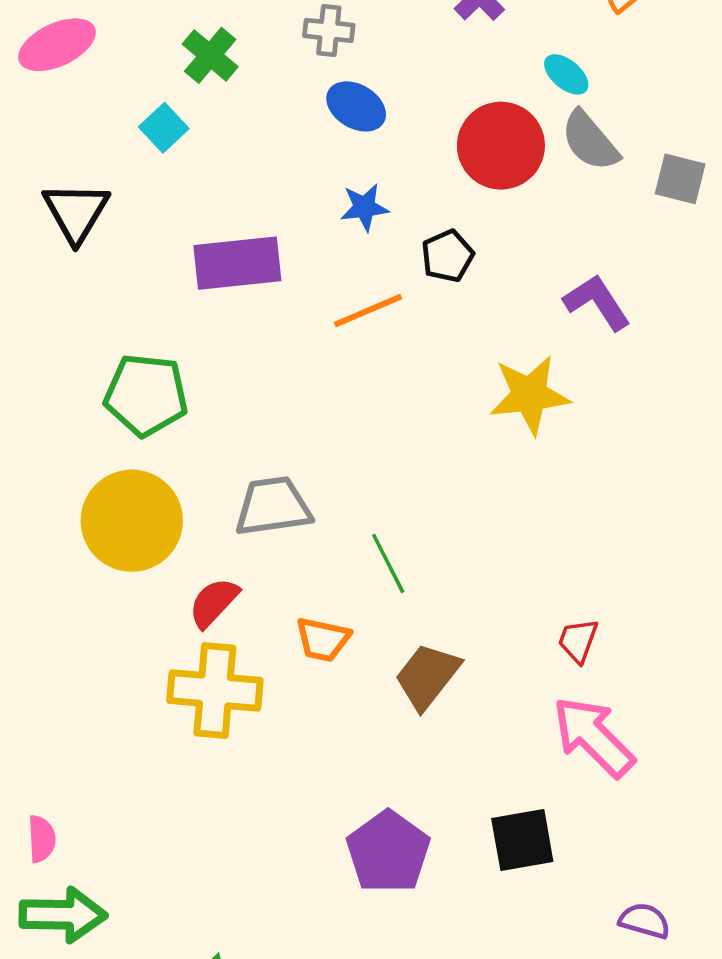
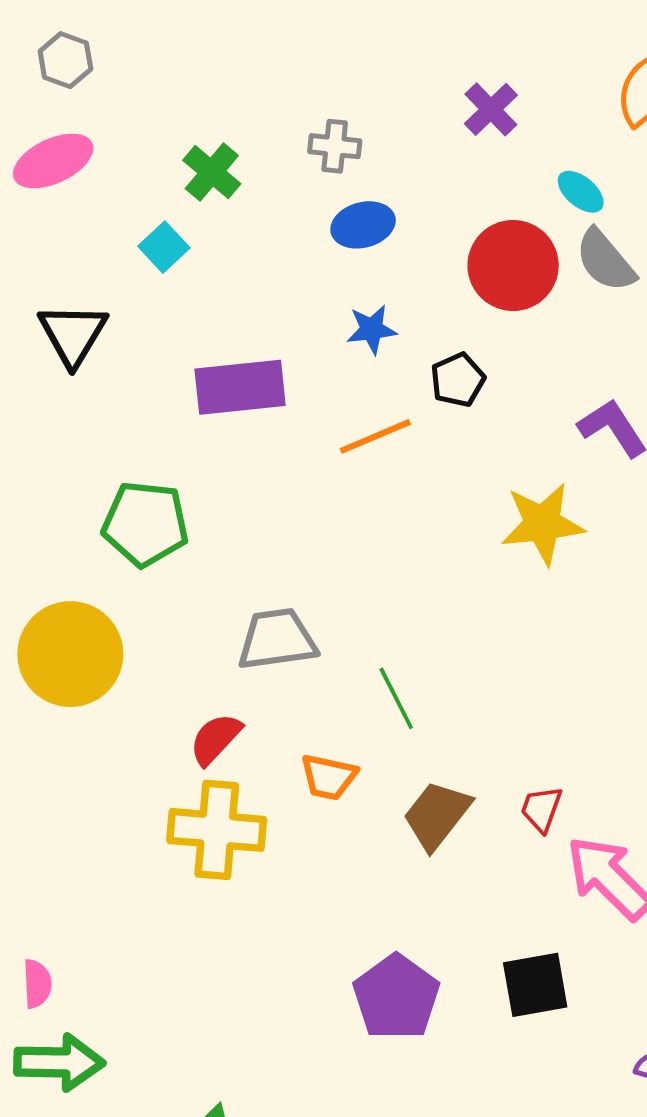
blue ellipse: (356, 106) -> (363, 225), turned -46
yellow circle: (132, 521) -> (70, 654), moved
red trapezoid: (578, 641) -> (541, 809), moved

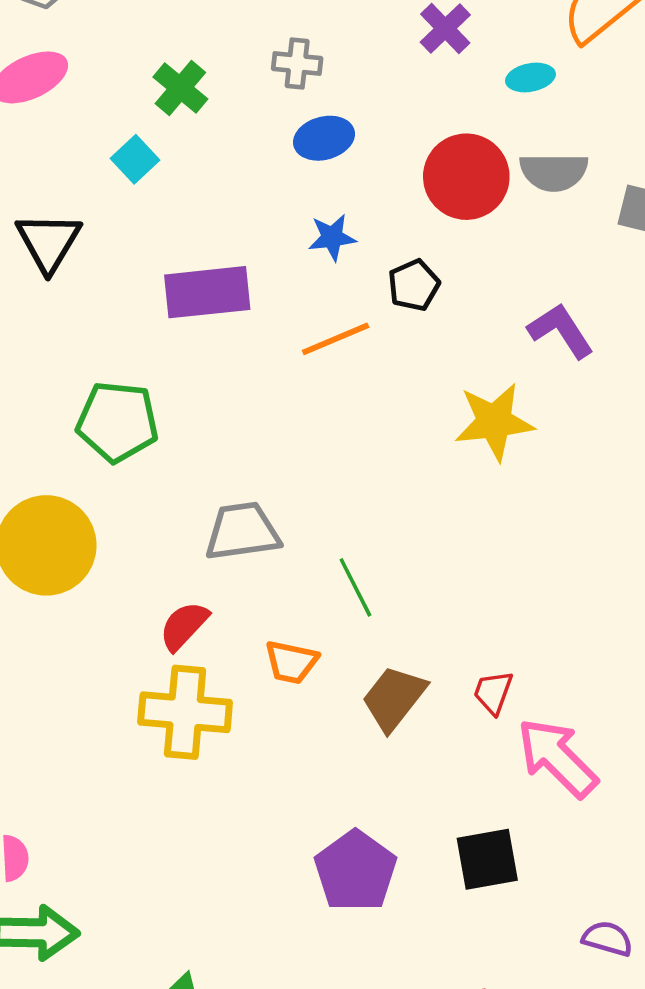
cyan ellipse: (581, 192) -> (530, 77), moved, turned -51
gray semicircle: (605, 261) -> (554, 172), turned -50

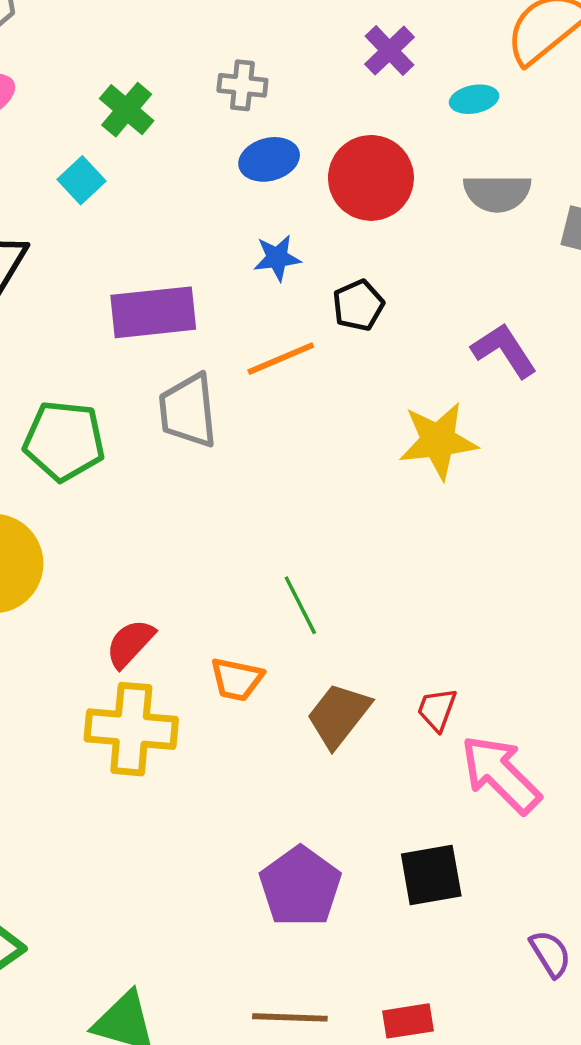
red circle: (466, 177) -> (371, 178), moved
gray trapezoid: (242, 531) -> (188, 411), moved, turned -88
purple semicircle: (607, 939) -> (550, 954), turned 42

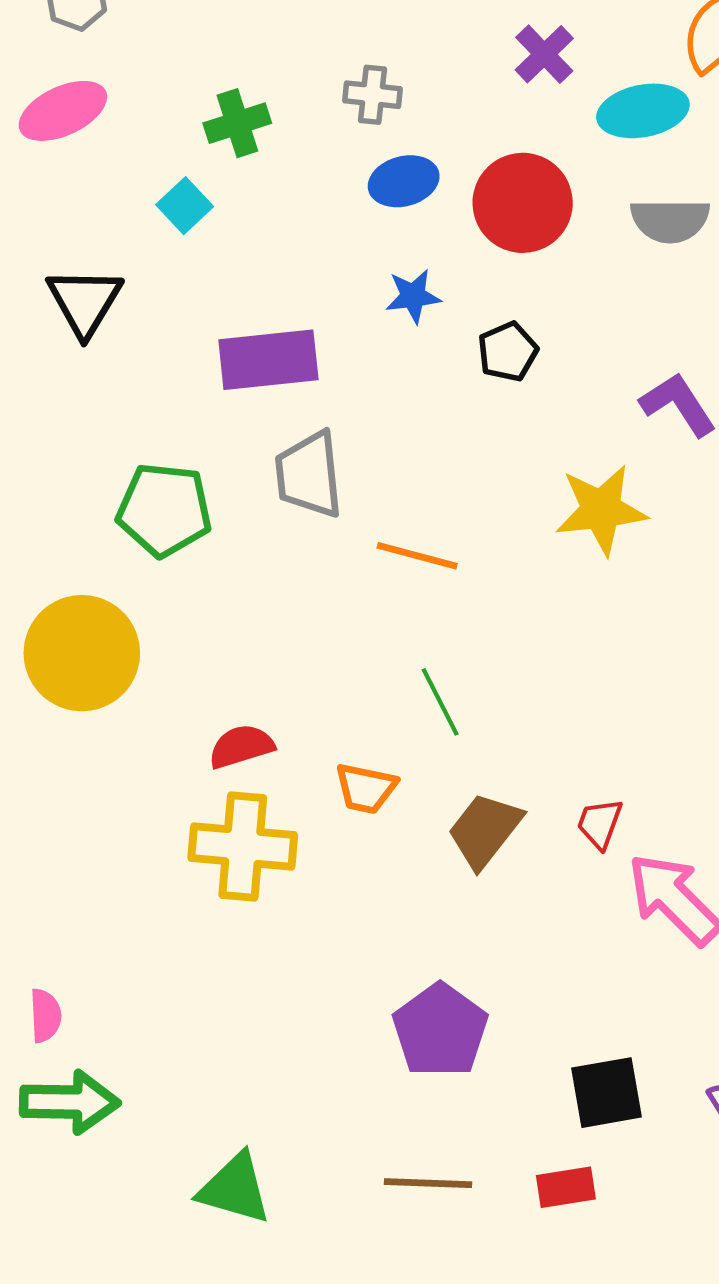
cyan ellipse: (474, 99) -> (643, 111), size x1.6
green cross: (127, 110) -> (237, 123), turned 32
orange line: (281, 359) -> (417, 556), moved, turned 38
red semicircle: (130, 643) -> (241, 746), turned 30
black square: (431, 875) -> (606, 1093), moved

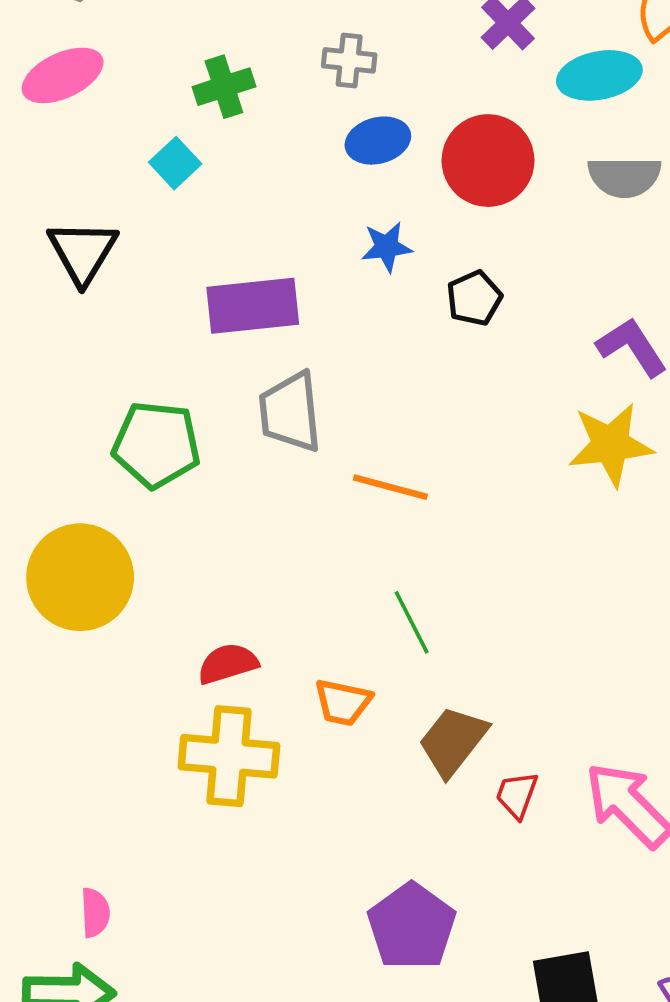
yellow star: (601, 510) -> (611, 445), moved
red trapezoid: (600, 823) -> (517, 795), moved
pink semicircle: (45, 1015) -> (95, 913), moved

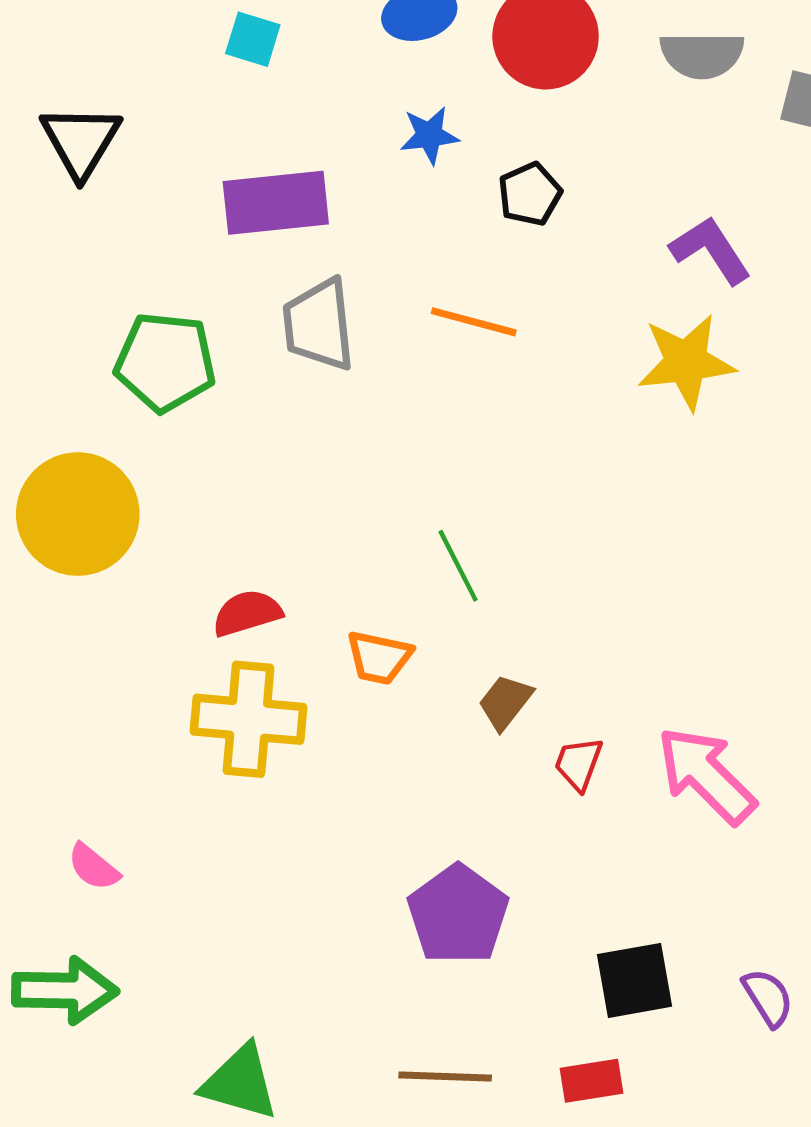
cyan square: (175, 163) -> (253, 39), moved, turned -30
orange line: (390, 487) -> (474, 322), moved
brown trapezoid: (453, 741) -> (505, 702), size x0.7
pink semicircle: (95, 913) -> (94, 867), moved, turned 132

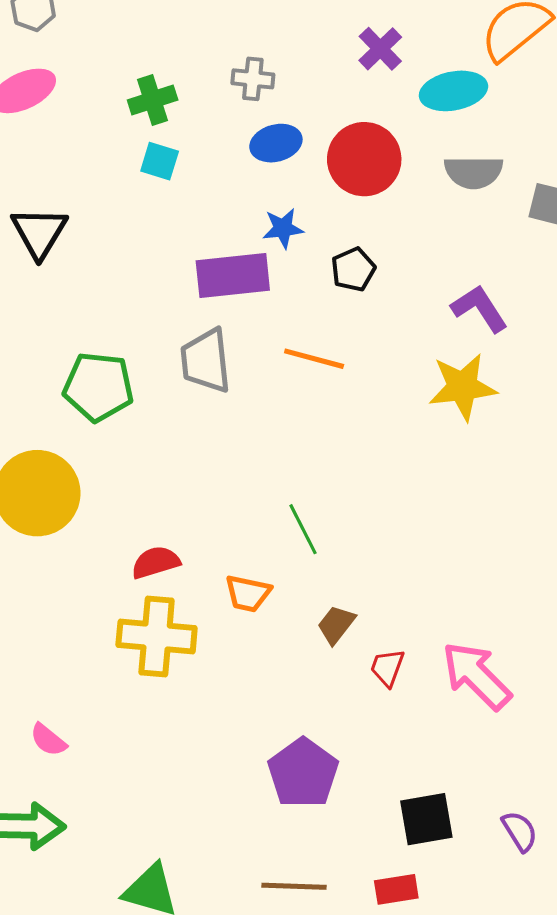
purple rectangle: (276, 203) -> (233, 275), moved

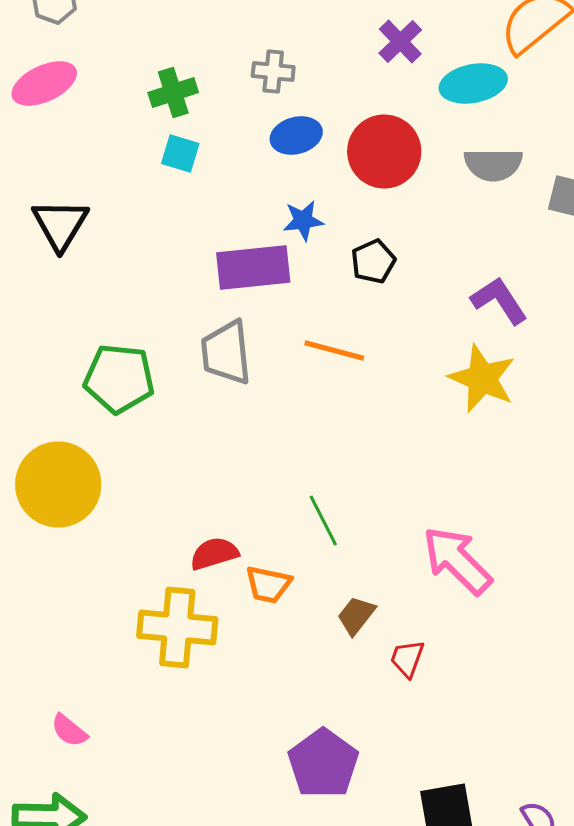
yellow star: (463, 387) -> (482, 378), turned 30
red semicircle: (156, 562) -> (214, 554), moved
pink arrow: (477, 676) -> (457, 560), moved

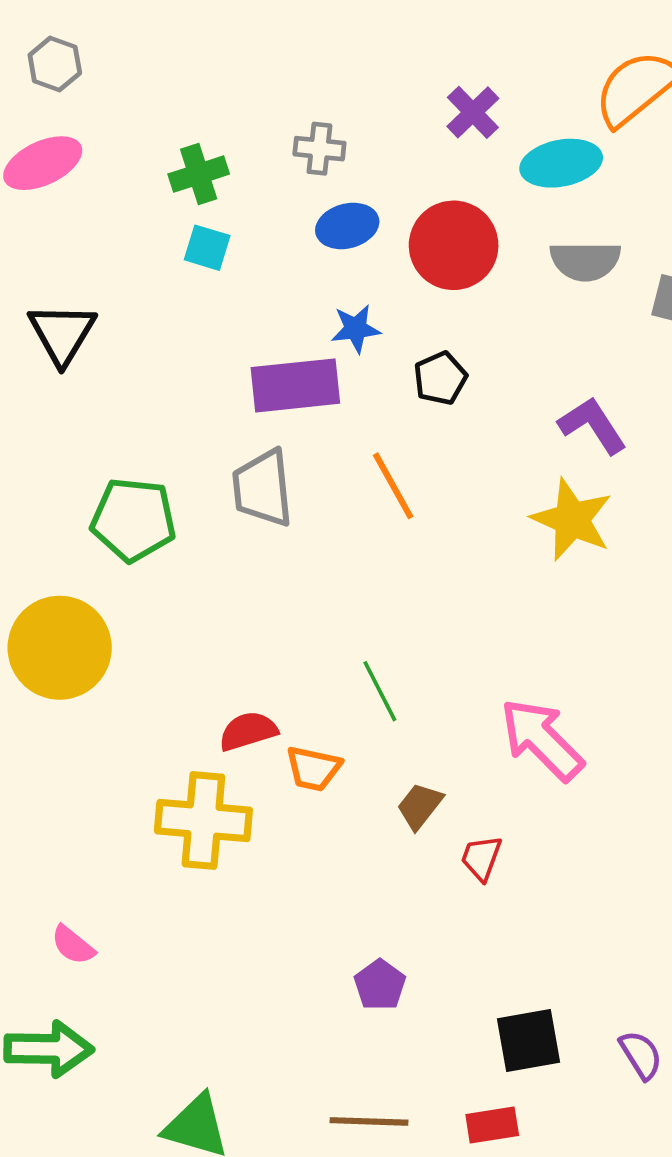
orange line: (334, 350) -> (393, 486), turned 46
purple pentagon: (323, 764) -> (380, 985), size x0.6

